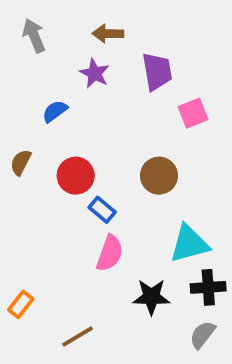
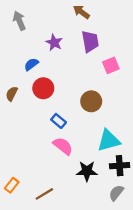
brown arrow: (108, 34) -> (81, 12), moved, turned 35
red circle: (76, 176) -> (43, 88), moved
pink semicircle: (110, 253) -> (63, 146), turned -72
orange rectangle: (21, 304) -> (12, 185), moved

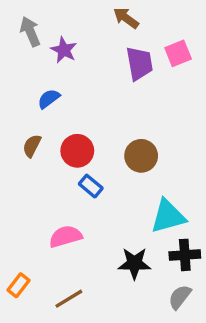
purple star: (54, 42) -> (64, 50), moved
pink square: (111, 65) -> (178, 53), moved
red circle: (43, 88) -> (77, 151), moved
brown semicircle: (12, 94) -> (32, 146), moved
pink semicircle: (63, 146) -> (66, 236), moved, turned -54

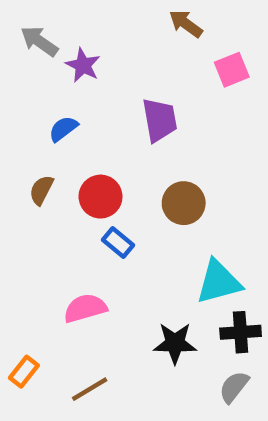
brown arrow: (126, 18) -> (186, 24), moved
gray arrow: (30, 32) -> (39, 41), turned -32
purple trapezoid: (139, 63) -> (160, 120), moved

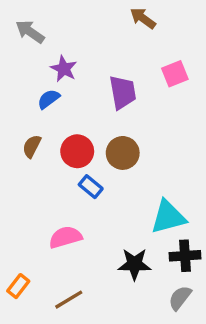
purple star: (83, 65) -> (64, 69), moved
pink square: (232, 70) -> (175, 74), moved
brown circle: (184, 203) -> (123, 153), moved

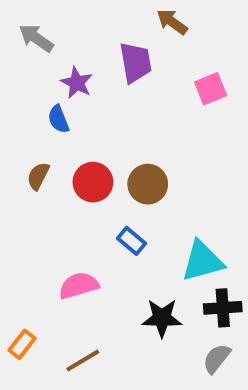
purple trapezoid: (123, 92) -> (136, 62), moved
blue semicircle: (49, 99) -> (58, 119), turned -75
blue rectangle: (91, 187) -> (131, 241), moved

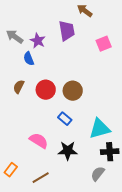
gray arrow: (36, 38) -> (15, 37), moved
pink semicircle: (79, 286) -> (39, 141), turned 48
black star: (162, 318) -> (68, 151), moved
gray semicircle: (217, 359) -> (98, 174), moved

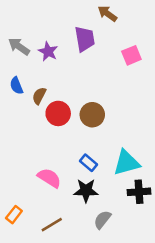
blue semicircle: (29, 59) -> (16, 86), moved
brown semicircle: (19, 87) -> (39, 96), moved
blue rectangle: (65, 119) -> (88, 163), moved
gray semicircle: (98, 174) -> (102, 220), moved

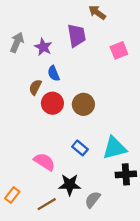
gray arrow: (19, 46) -> (17, 42), turned 78
blue semicircle: (16, 86) -> (54, 73), moved
black star: (86, 191) -> (70, 185), moved

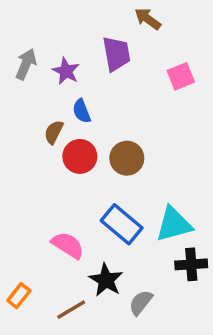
blue rectangle: (80, 148) -> (122, 224), size x1.6
black star: (70, 185) -> (106, 280), turned 30

